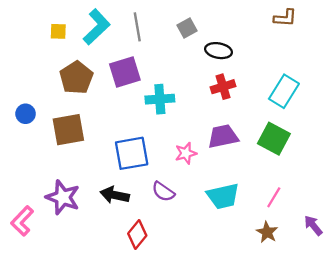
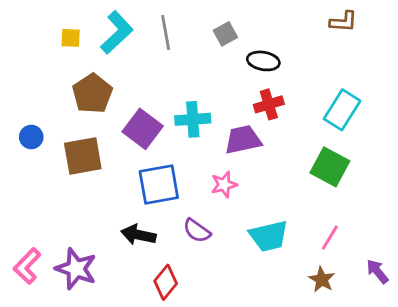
purple square: (125, 72) -> (143, 129), moved, turned -36
purple trapezoid: (223, 136) -> (243, 140), moved
purple star: (63, 197) -> (76, 269), moved

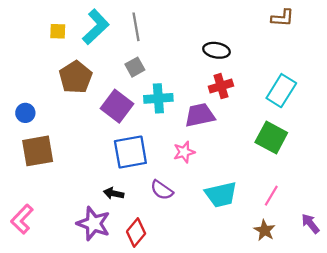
gray square: (225, 34) -> (135, 67), moved
brown square: (83, 156) -> (38, 151), moved
black arrow: (138, 235) -> (114, 193), size x0.7
purple star: (76, 269) -> (94, 224), moved

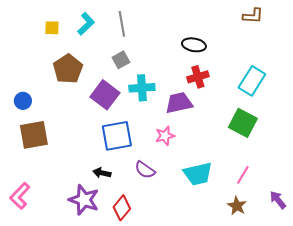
cyan L-shape: (96, 27) -> (86, 24), size x0.7

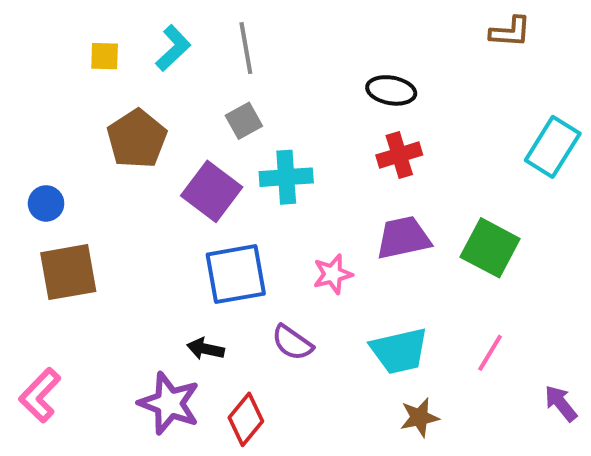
cyan rectangle: (252, 81) -> (553, 147), moved
purple trapezoid: (179, 103) -> (403, 238), moved
brown star: (237, 206) -> (419, 417), moved, turned 30

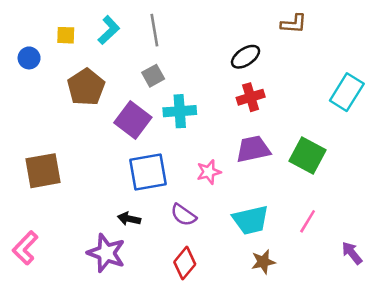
brown L-shape: (510, 32) -> (294, 24), moved
black ellipse: (391, 90) -> (246, 57), turned -44
blue circle: (46, 203) -> (29, 58), moved
red diamond: (246, 419) -> (185, 263), moved

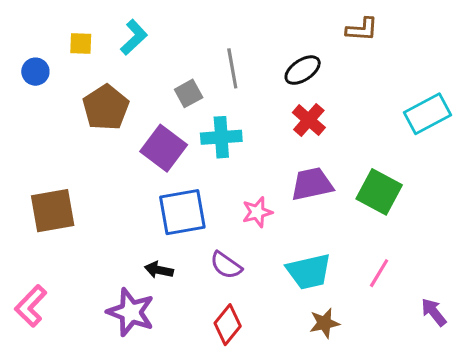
gray line: (154, 30) -> (232, 68), moved
cyan rectangle: (347, 92) -> (428, 114), turned 30
red cross: (251, 97) -> (309, 120), turned -32

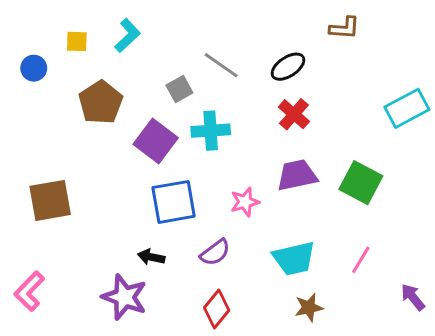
gray line: (232, 68) -> (221, 65), turned -45
purple semicircle: (226, 265) -> (215, 253), turned -72

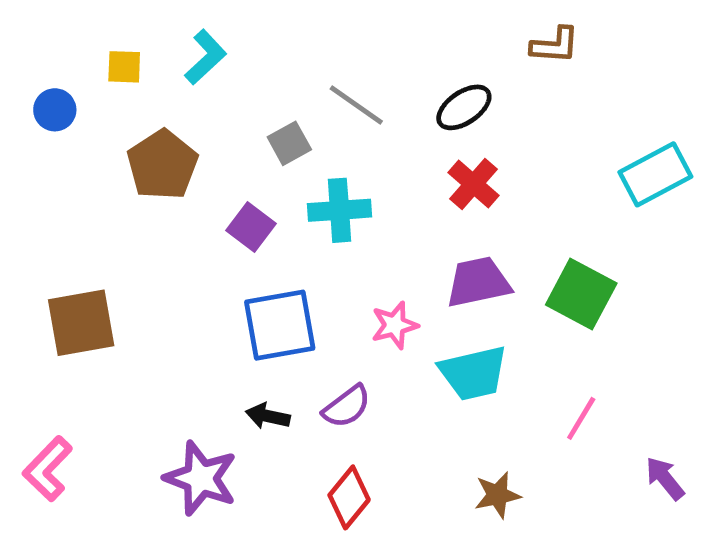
purple square: (156, 141) -> (251, 227), size x0.7
black arrow: (151, 257) -> (268, 416), moved
cyan trapezoid: (294, 258) -> (473, 373), moved

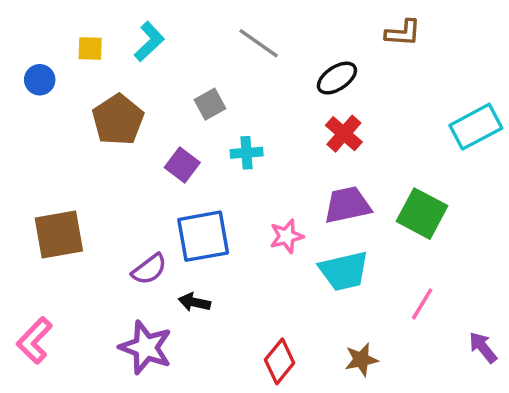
gray line: (356, 105) -> (259, 43), moved
cyan cross: (340, 210) -> (247, 153), size x0.7
purple semicircle: (347, 406) -> (149, 269), moved
red diamond: (349, 497) -> (280, 361), moved

